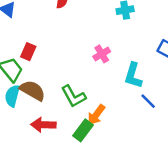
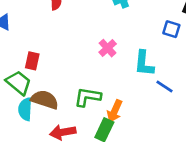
green L-shape: (73, 96) -> (88, 97), turned 140

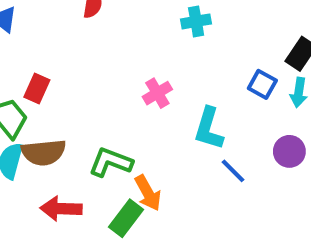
brown semicircle: (45, 100) -> (44, 152), turned 144
orange arrow: (115, 111) -> (148, 193), turned -65

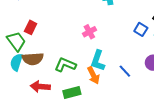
cyan L-shape: (209, 129) -> (98, 61), moved
orange arrow: (148, 193) -> (93, 75), moved
green rectangle: (126, 218) -> (72, 92), turned 36

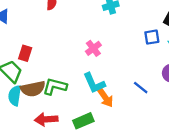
blue square: (141, 29) -> (152, 37), turned -32
cyan L-shape: (98, 61) -> (94, 83), moved, turned -35
green L-shape: (65, 65) -> (55, 86), moved

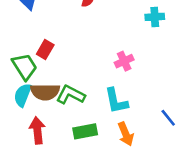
orange arrow: (105, 98) -> (126, 134), moved
red arrow: (46, 119) -> (37, 130), moved, turned 75
green rectangle: (83, 121) -> (85, 131), moved

